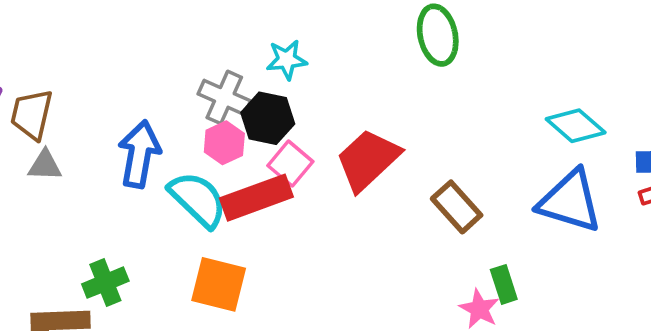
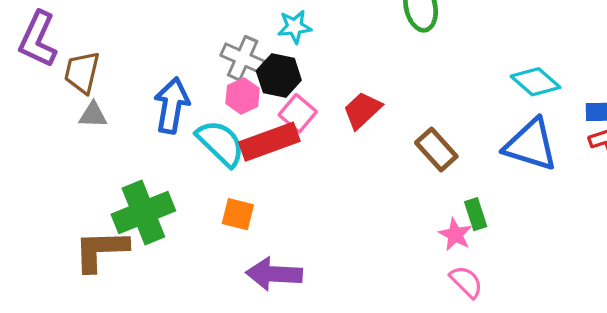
red trapezoid: (368, 160) -> (362, 110), size x0.7
green cross: (105, 283) -> (143, 213), size x1.6
orange square: (219, 284) -> (238, 214), size x0.7

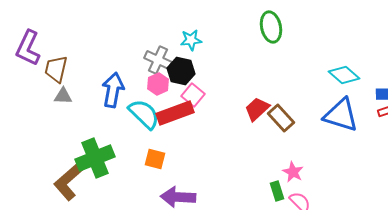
red trapezoid: (362, 110) -> (257, 109), moved
green rectangle: (476, 214) -> (277, 191), moved
brown L-shape: (101, 250) -> (68, 182), turned -39

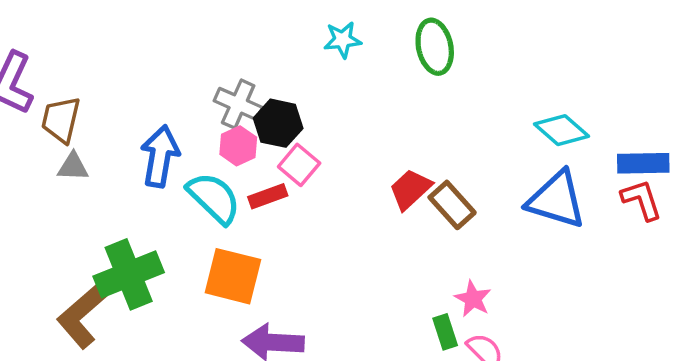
cyan star: (191, 40) -> (343, 40), moved
red rectangle: (175, 113) -> (268, 196), size x0.6
orange square: (155, 159) -> (233, 276), size x1.6

